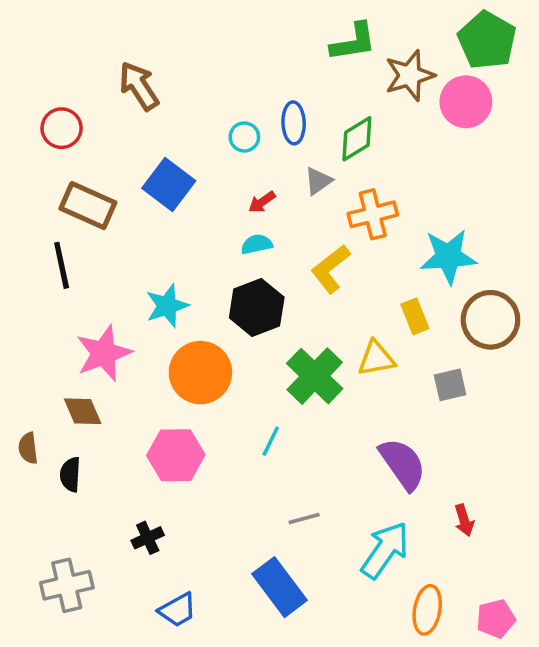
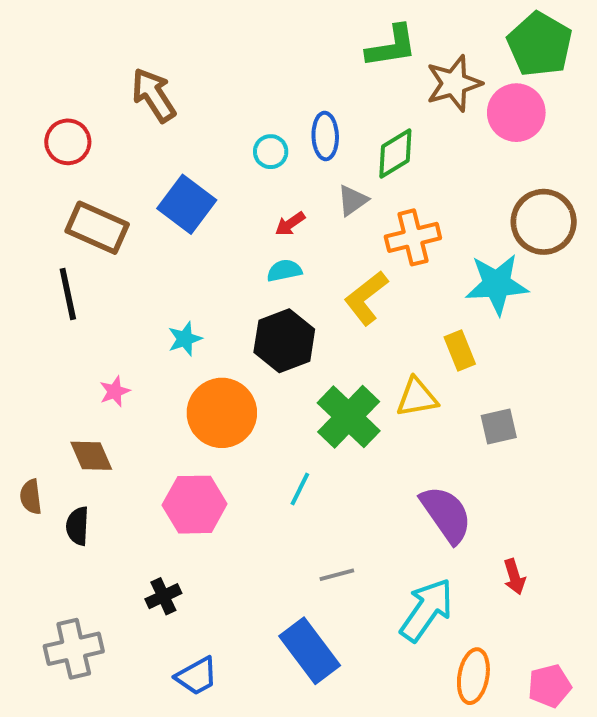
cyan star: (167, 306) -> (185, 339), size x0.7
brown circle: (490, 320) -> (544, 222), moved
pink star: (104, 353) -> (115, 391), size x0.5

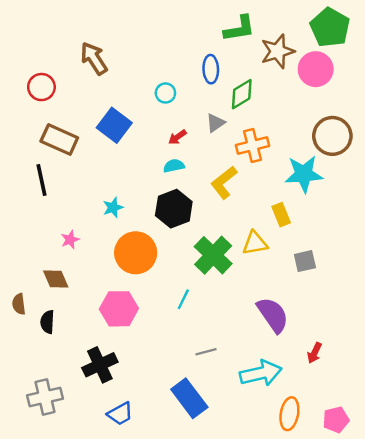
blue ellipse: (325, 136) -> (211, 69), moved
red arrow: (514, 577) -> (314, 353), turned 42
black cross: (163, 596) -> (100, 365), size x1.6
cyan arrow: (427, 610) -> (261, 373), turned 42

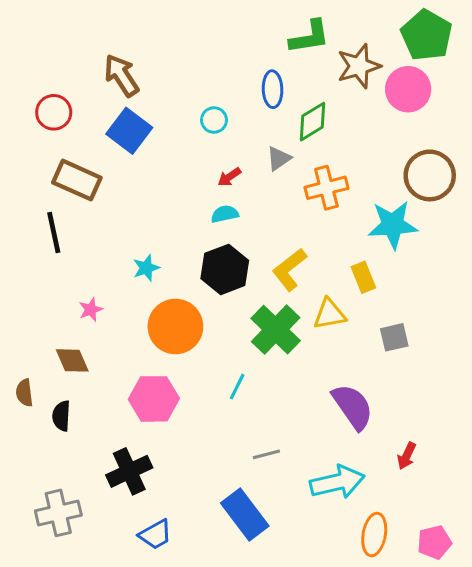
blue square: (114, 125) -> (129, 131), moved
yellow L-shape: (224, 182) -> (289, 269), moved

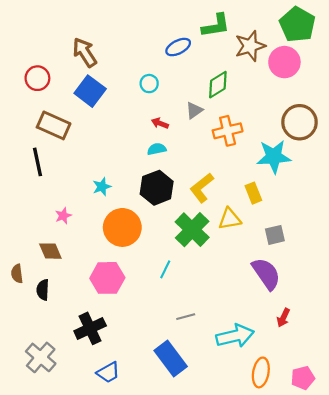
blue ellipse: (273, 89) -> (178, 47), moved, turned 65
red arrow: (229, 177) -> (160, 123), turned 56
purple semicircle: (353, 407) -> (266, 274), moved
gray cross: (58, 513) -> (41, 357), turned -36

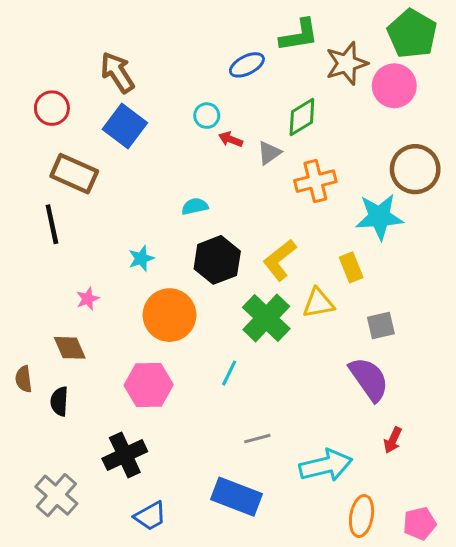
red arrow: (160, 123) -> (231, 139), moved
cyan semicircle: (157, 149) -> (195, 206), moved
blue rectangle: (171, 358) -> (236, 497), turned -32

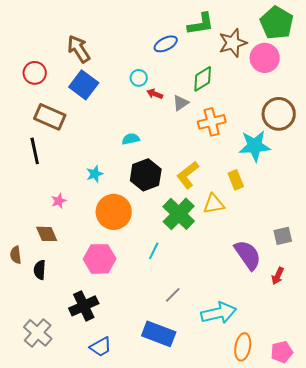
gray square: (381, 325) -> (283, 236), moved
gray line: (257, 439) -> (173, 295), turned -30
red arrow: (393, 440) -> (278, 276), moved

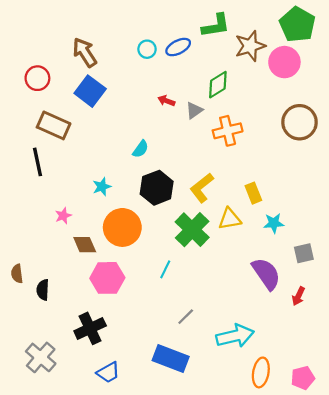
cyan circle: (139, 78) -> (147, 49), moved
cyan semicircle: (131, 139) -> (141, 149), turned 138
cyan star: (255, 146) -> (274, 223), moved, size x0.6
brown diamond: (47, 234) -> (85, 245), moved

